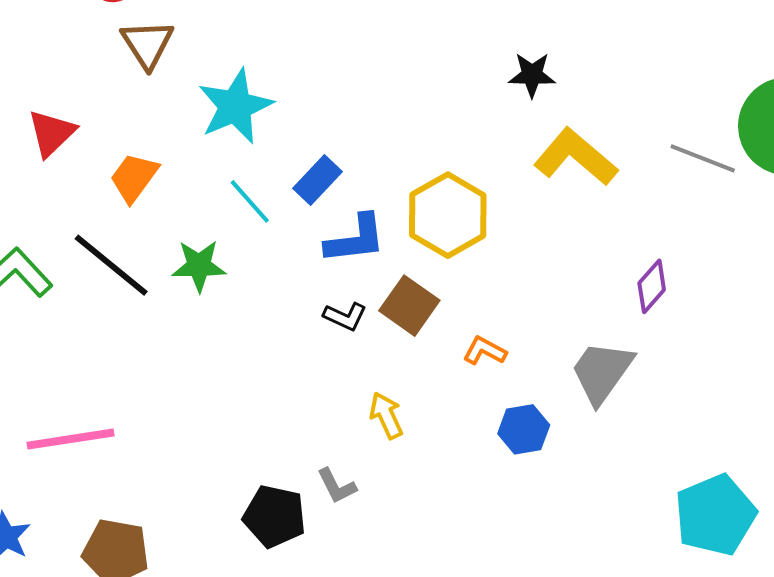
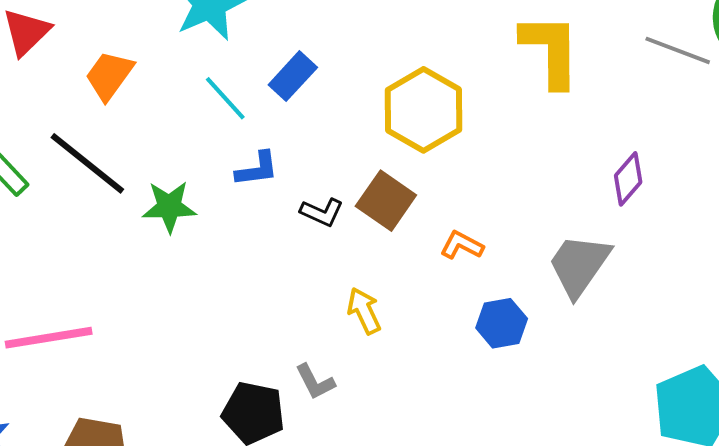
yellow L-shape: (576, 157) -> (551, 50), turned 50
blue L-shape: (355, 239) -> (257, 169), moved, size x0.7
green star: (199, 266) -> (169, 207), moved

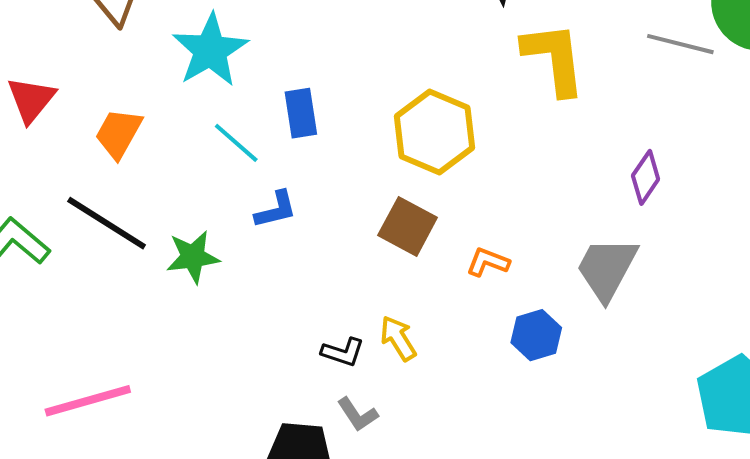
blue rectangle: (293, 76) -> (301, 113), turned -45
black L-shape: (322, 212) -> (343, 352), moved

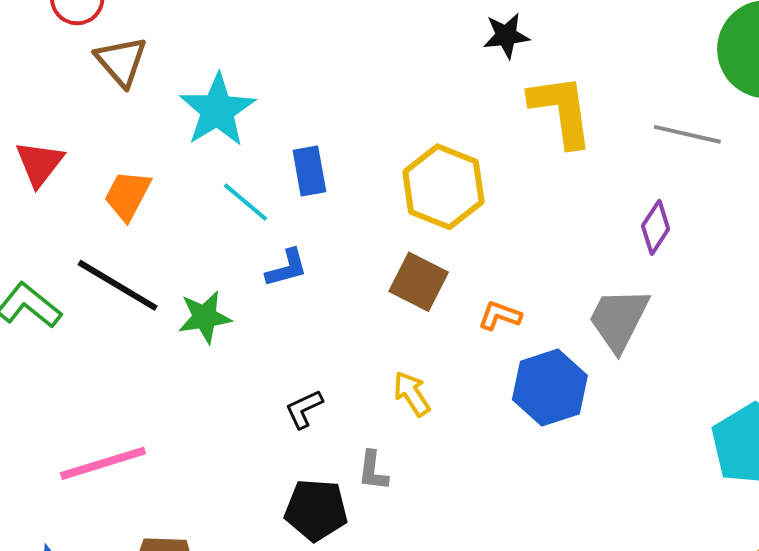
gray line: (680, 44) -> (687, 134), moved
blue hexagon: (536, 335) -> (550, 388), size x1.5
black L-shape: (343, 352) -> (304, 409), moved, turned 138
gray L-shape: (358, 414) -> (373, 471), turned 42

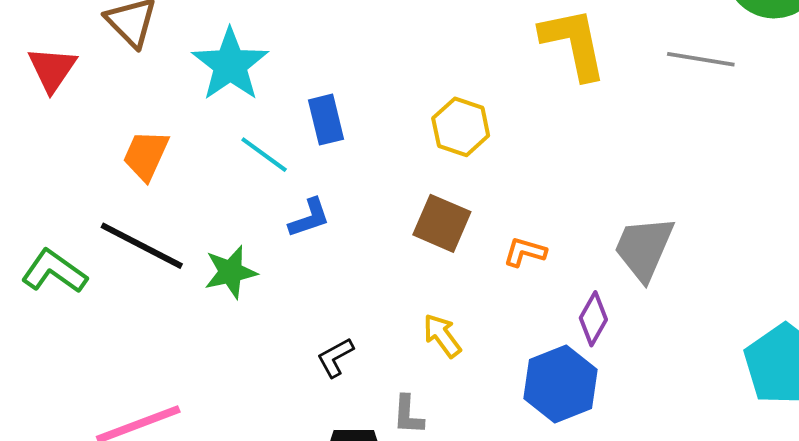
red triangle: (39, 163) -> (52, 69), moved
yellow hexagon: (443, 187) -> (461, 127), size x0.7
purple diamond: (656, 227) -> (593, 319), moved
blue hexagon: (550, 388) -> (560, 384), moved

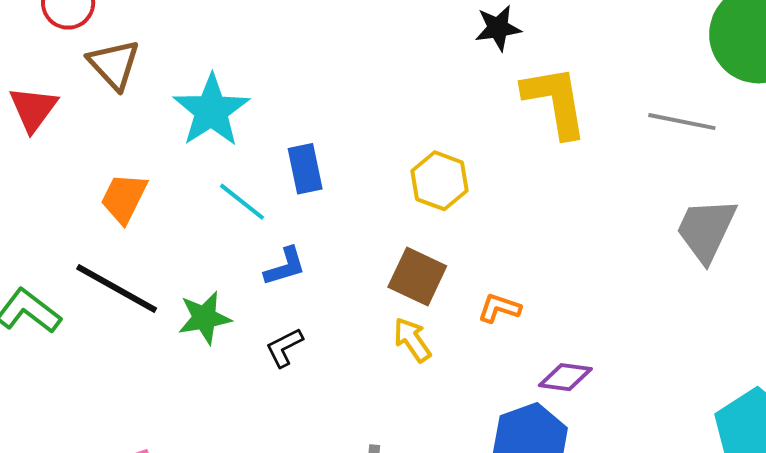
gray trapezoid: (644, 248) -> (706, 230), moved
purple diamond: (593, 319) -> (565, 377), turned 66
yellow arrow: (442, 336) -> (412, 340), moved
black L-shape: (335, 357) -> (284, 347), moved

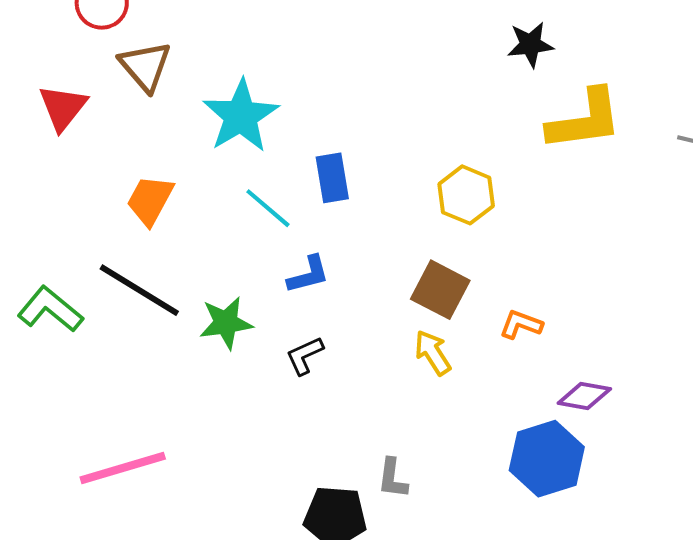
yellow L-shape: (555, 101) -> (585, 120), turned 90

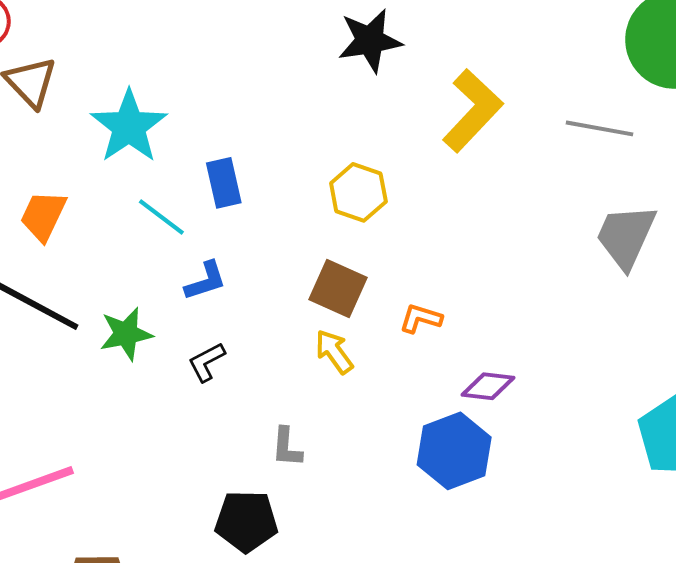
black star: (530, 45) -> (370, 41), moved, size x1.4
yellow L-shape: (585, 120) -> (473, 111), turned -36
gray L-shape: (393, 478) -> (287, 447), moved

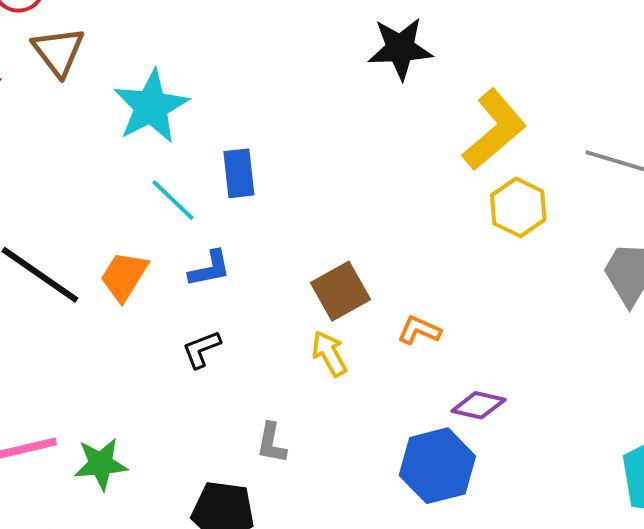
yellow hexagon: (358, 192) -> (518, 207), moved
orange trapezoid: (43, 216) -> (124, 276), moved
brown square: (338, 288) -> (340, 291), turned 30
green star: (126, 334) -> (101, 464), moved

